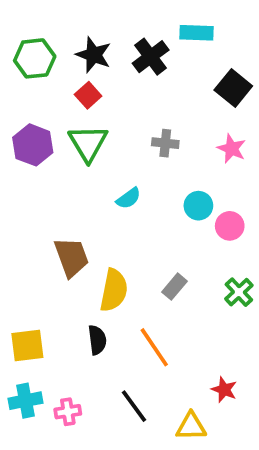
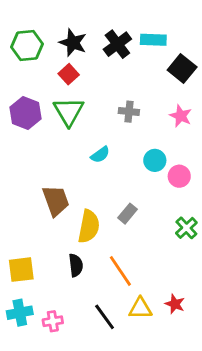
cyan rectangle: (197, 33) -> (153, 40), moved
gray rectangle: (174, 287) -> (128, 214), moved
yellow triangle: (191, 426) -> (140, 308), moved

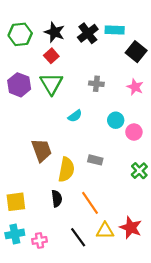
gray rectangle: (128, 214) -> (95, 160), turned 64
red star: (175, 304) -> (131, 228), size x1.5

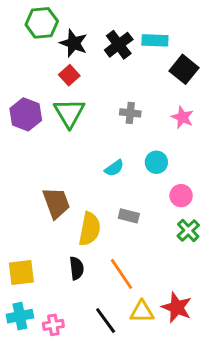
green hexagon: (20, 34) -> (42, 23), moved
cyan semicircle: (75, 116) -> (114, 168), moved
pink circle: (134, 132) -> (181, 196), moved

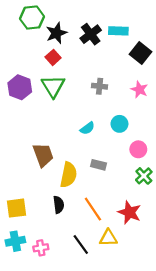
black star: (74, 43) -> (56, 33), turned 30
red star: (177, 307) -> (129, 212), moved

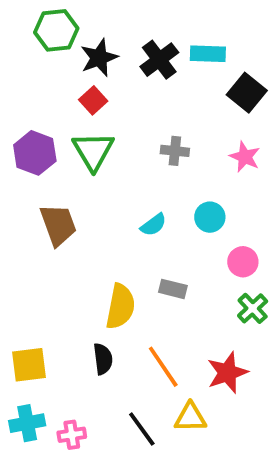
brown trapezoid: (43, 155) -> (58, 225), moved
red star: (129, 212) -> (227, 373), turned 30

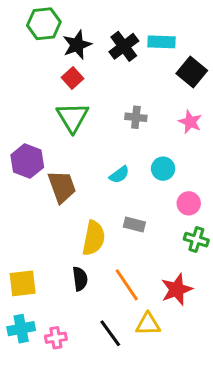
purple hexagon: (35, 153) -> (27, 161), moved
brown trapezoid: (58, 225) -> (62, 187), moved
green cross: (253, 308) -> (196, 240), turned -30

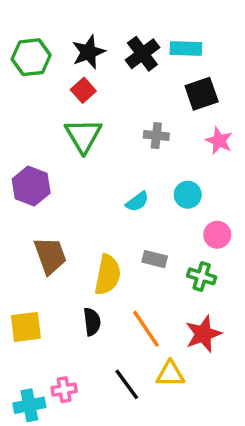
green hexagon: (44, 24) -> (31, 57), moved
black square: (192, 72) -> (202, 94), moved, turned 32
brown trapezoid: (62, 187) -> (50, 256), moved
green cross: (196, 240) -> (202, 276), moved
cyan cross: (21, 329) -> (29, 405), moved

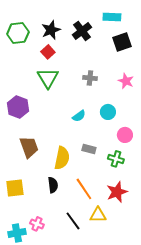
cyan rectangle: (186, 49) -> (112, 17), moved
black square: (202, 94) -> (122, 42), moved
pink cross: (64, 390) -> (37, 224), turned 32

